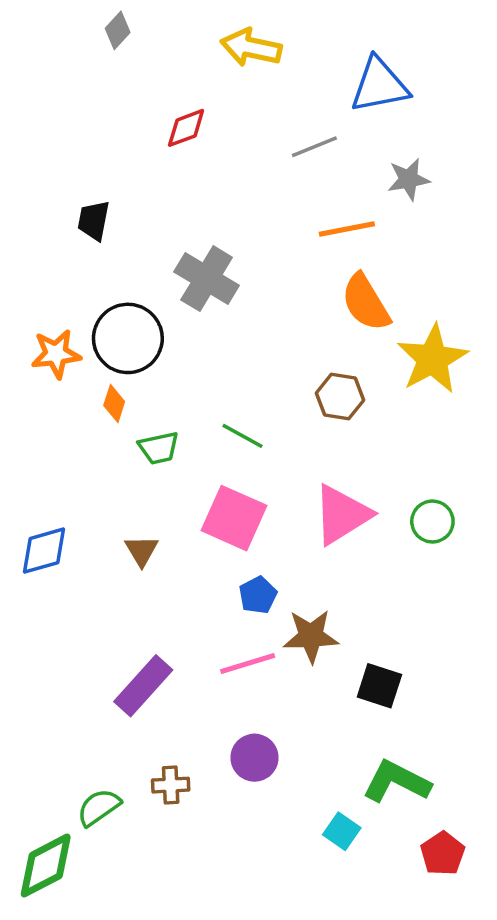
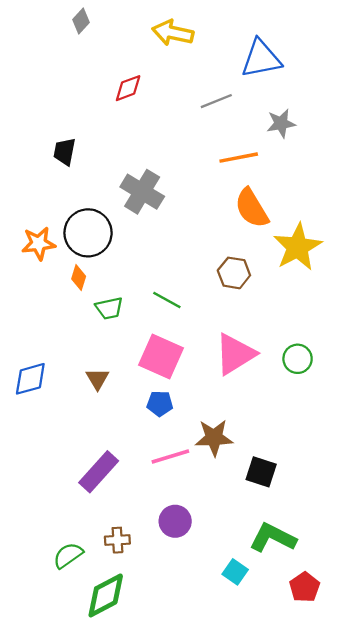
blue pentagon: (258, 595) -> (160, 404), moved, turned 30
green diamond: (46, 865) -> (106, 595), moved

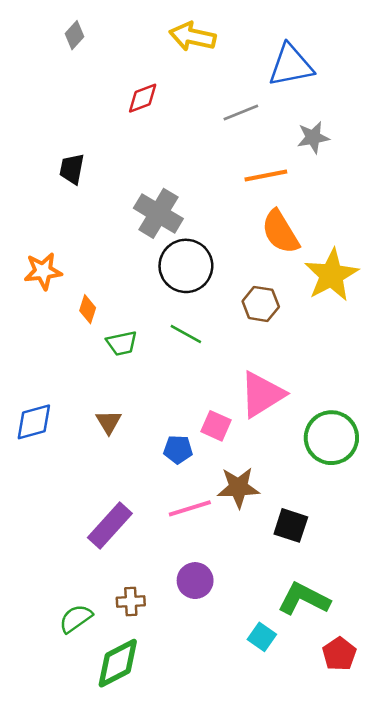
gray diamond: (81, 21) -> (74, 35), moved
black circle: (88, 233) -> (186, 266), moved
pink square: (161, 356) -> (216, 426), moved, size x0.6
green circle: (298, 359) -> (331, 438), moved, size x1.6

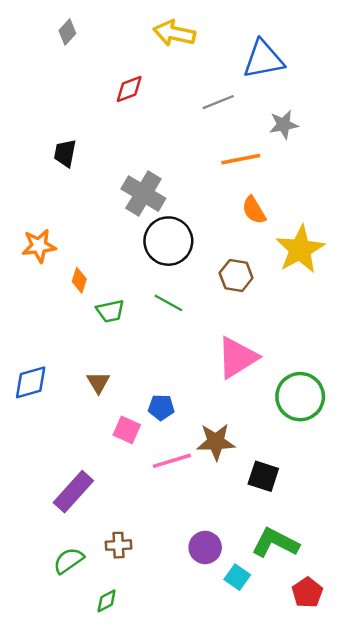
orange semicircle: (280, 232) -> (254, 210), size x0.7
pink square: (216, 426) -> (127, 430), moved
purple rectangle: (110, 525) -> (73, 492), moved
purple circle: (195, 581) -> (205, 547), moved
green diamond: (118, 663) -> (107, 601), size x0.5

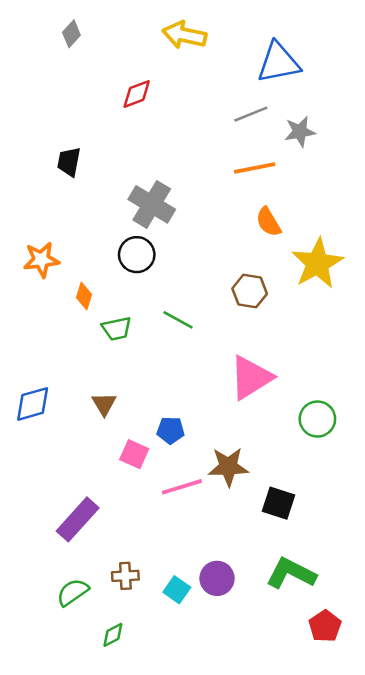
gray line: (218, 102) -> (251, 114), moved
black circle: (168, 241) -> (137, 255), moved, size x0.7
green circle: (300, 397) -> (317, 419), size x0.7
cyan square: (237, 577) -> (177, 590), moved

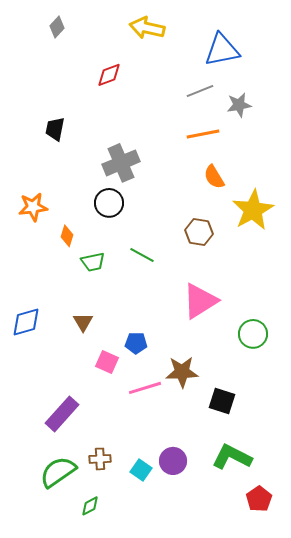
gray cross: (152, 204) -> (121, 163), turned 36
green semicircle: (73, 592) -> (58, 472), size x1.4

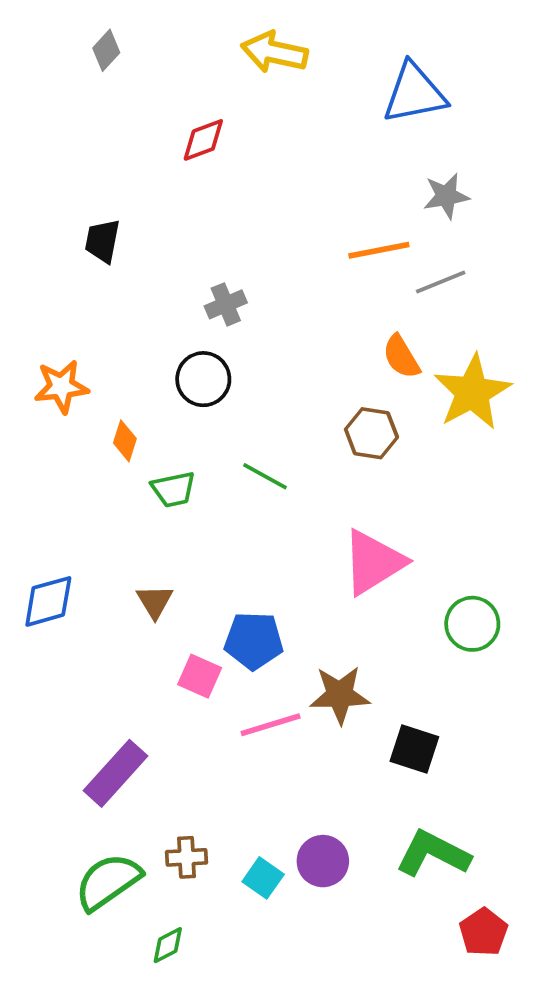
gray line: (200, 91) -> (441, 282), moved
gray cross: (121, 163) -> (226, 304), size x0.6
orange semicircle: (214, 177) -> (401, 357), moved
blue pentagon: (136, 343) -> (254, 641), size x1.4

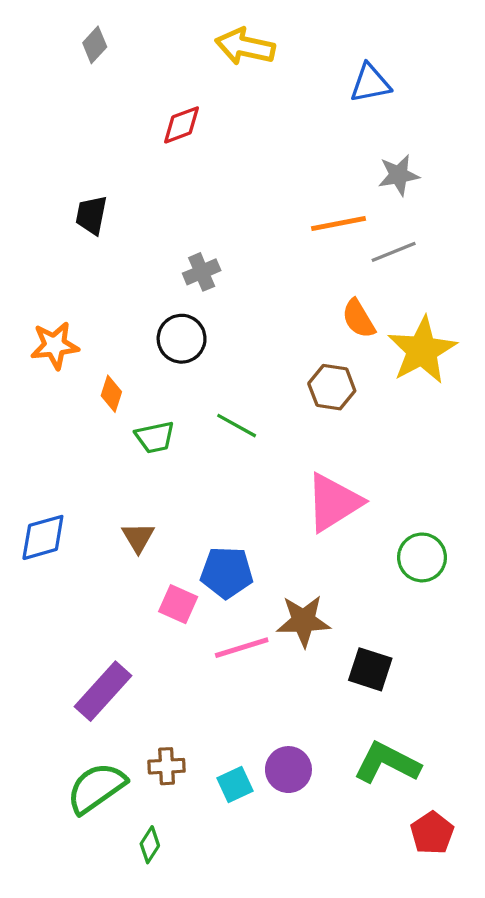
blue triangle: (414, 93) -> (370, 83), size x0.7
cyan square: (263, 878) -> (235, 785), turned 30
green diamond: (168, 945) -> (150, 845), turned -30

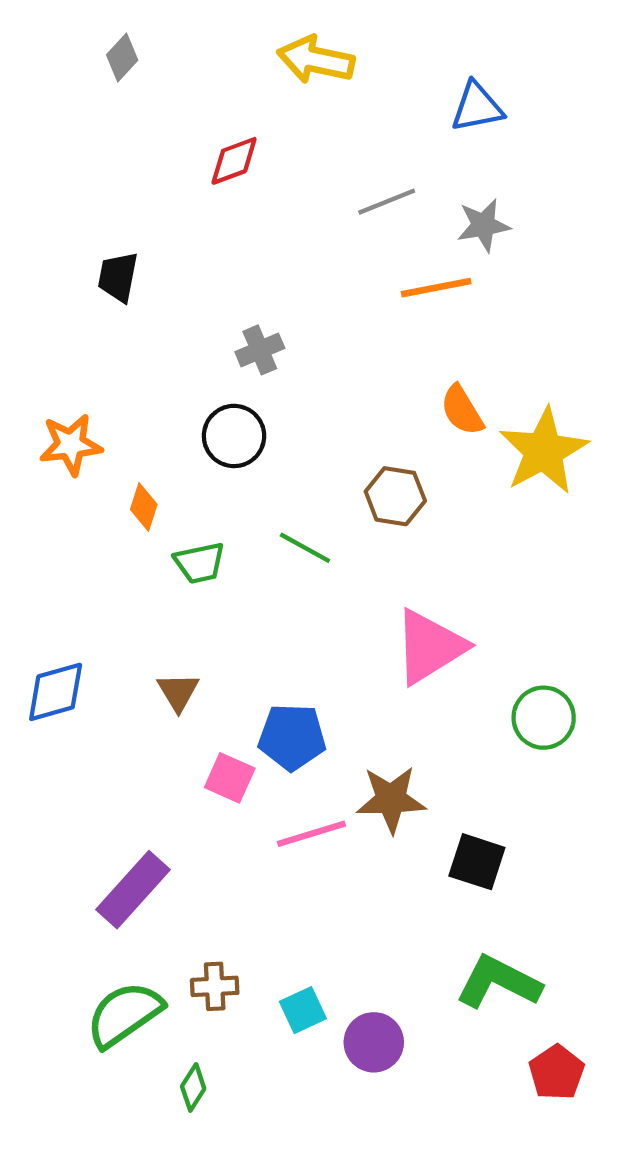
gray star: (399, 175) -> (483, 225), moved
gray line: (394, 252) -> (387, 202), moved
brown hexagon: (332, 387) -> (395, 496), moved
purple circle: (288, 770) -> (374, 1042), moved

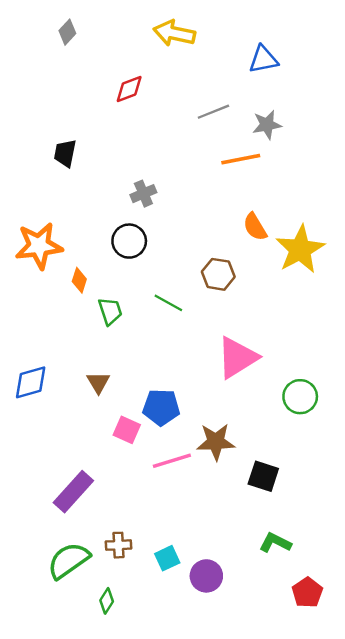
orange star: (71, 445) -> (39, 246), size x1.4
green trapezoid: (200, 563) -> (110, 311), turned -96
green L-shape: (498, 982) -> (275, 543), size x0.7

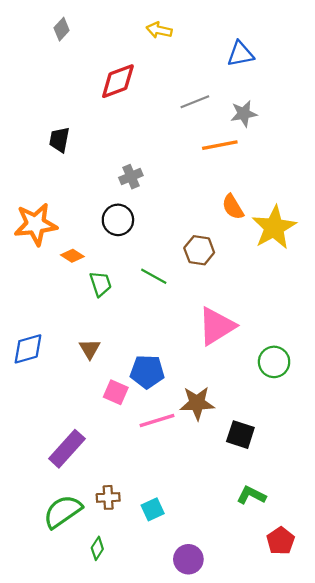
yellow arrow: (174, 33) -> (159, 30), size x0.7
red diamond: (129, 89) -> (118, 81), size x1.4
orange diamond: (79, 280) -> (72, 256), turned -75
purple circle: (206, 576) -> (188, 559), moved

